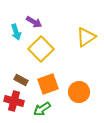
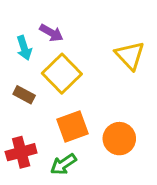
yellow triangle: (86, 37) -> (130, 55), turned -40
brown rectangle: (21, 80) -> (24, 95), moved
red cross: (14, 101) -> (21, 152), turned -30

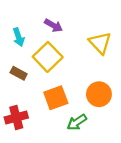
purple arrow: (51, 33) -> (54, 25), moved
orange circle: (119, 139) -> (99, 94), moved
green arrow: (63, 164) -> (77, 122), moved

